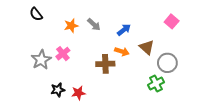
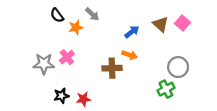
black semicircle: (36, 14) -> (57, 15), moved
gray arrow: (94, 25) -> (92, 14), moved
brown triangle: (147, 47) -> (160, 24), moved
gray star: (41, 60) -> (44, 64), turned 30

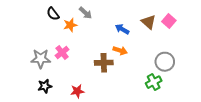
blue arrow: (132, 32) -> (122, 29), turned -112
black star: (61, 96) -> (45, 86), moved

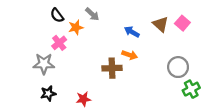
pink cross: (62, 53) -> (59, 43), moved
green cross: (154, 82) -> (191, 89), moved

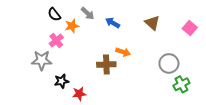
pink square: (182, 23) -> (190, 28), moved
blue arrow: (132, 32) -> (113, 23), moved
black star: (48, 93) -> (61, 81), moved

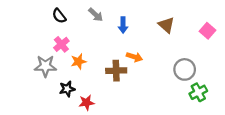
blue arrow: (113, 23) -> (123, 25), turned -120
orange star: (72, 26) -> (79, 61), moved

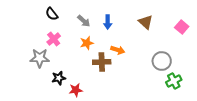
gray arrow: (96, 15) -> (84, 21), moved
orange star: (79, 61) -> (87, 43), moved

